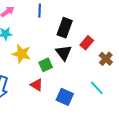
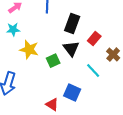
red triangle: (37, 85) -> (52, 105), moved
cyan line: (97, 88) -> (93, 71), moved

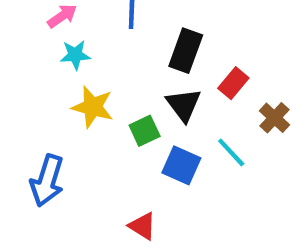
cyan star: (13, 30) -> (75, 55), moved
blue square: (72, 93) -> (181, 165), moved

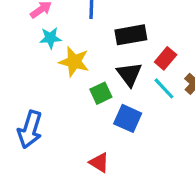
black rectangle: (186, 51) -> (131, 35), turned 60
yellow star: (93, 107) -> (74, 62), moved
cyan line: (231, 152) -> (164, 88), moved

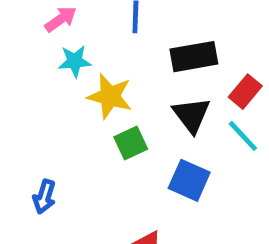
green square: (101, 93) -> (131, 143), moved
blue arrow: (30, 129) -> (44, 197), size x0.6

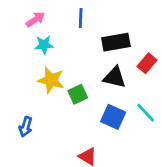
yellow star: (110, 96) -> (51, 80), moved
black triangle: (192, 115) -> (115, 77), turned -40
cyan line: (243, 136) -> (146, 113), moved

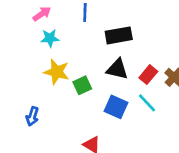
red rectangle: (147, 63) -> (148, 75), moved

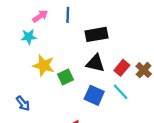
pink arrow: (42, 14) -> (40, 16), moved
cyan star: (50, 38) -> (29, 37), moved
blue arrow: (32, 116) -> (23, 103), turned -56

